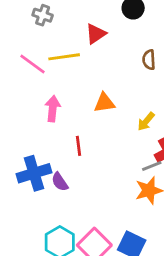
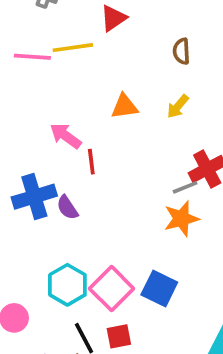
pink line: (33, 64) -> (32, 57), turned -32
pink arrow: (53, 109) -> (66, 136), moved, turned -60
yellow arrow: (146, 121) -> (178, 106), moved

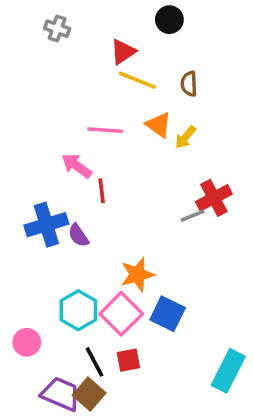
yellow line: (73, 48) -> (137, 80), moved, turned 30
pink line: (32, 57) -> (105, 130), moved
orange triangle: (124, 106) -> (159, 125), moved, turned 44
orange star: (181, 219) -> (137, 275), moved

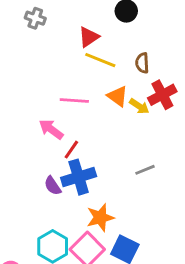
yellow arrow: (185, 137) -> (139, 106), turned -96
red line: (102, 191) -> (71, 150), turned 42
red cross: (214, 198) -> (162, 95), moved
blue cross: (46, 225) -> (79, 177), moved

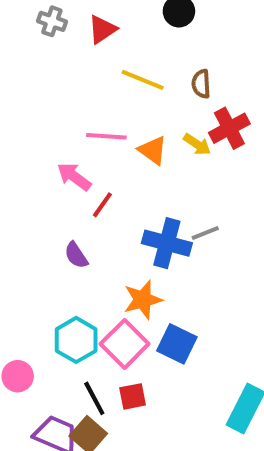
red triangle: (89, 37) -> (102, 29), moved
orange triangle: (118, 96) -> (153, 150), moved
blue cross: (79, 177) -> (167, 243), moved, turned 32

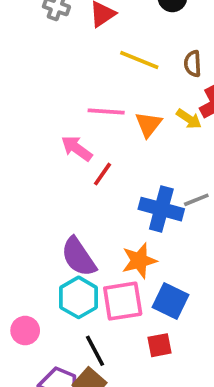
orange triangle: (153, 150) -> (148, 124), turned 32
purple semicircle: (76, 255) -> (79, 257), moved, size x1.6
pink square: (125, 344) -> (123, 301), turned 36
red square: (133, 396) -> (159, 345), moved

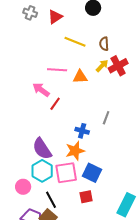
yellow arrow: (189, 119) -> (102, 66), moved, turned -80
orange triangle: (148, 124) -> (80, 77), turned 49
gray line: (196, 200) -> (106, 118), turned -48
blue cross: (161, 209) -> (82, 131), moved, size x0.6
pink circle: (25, 331) -> (23, 187), moved

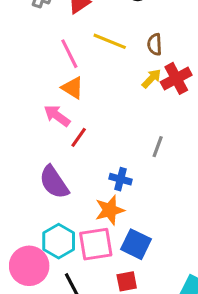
pink line: (57, 70) -> (69, 54), moved, turned 60
orange triangle: (80, 77) -> (72, 88), moved, turned 35
gray line: (106, 118) -> (158, 147), moved
purple semicircle: (42, 149) -> (54, 182), moved
pink circle: (23, 187) -> (29, 266), size x1.6

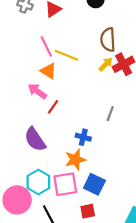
yellow line: (110, 41) -> (66, 55), moved
brown semicircle: (155, 44) -> (108, 40), size x1.5

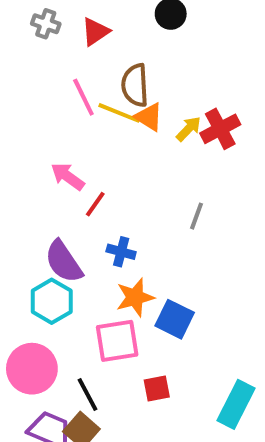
brown semicircle: (108, 40) -> (135, 85), moved
orange triangle: (48, 71) -> (149, 117), moved
blue cross: (83, 137) -> (121, 252), moved
cyan hexagon: (38, 182) -> (52, 301), moved
blue square: (94, 184) -> (175, 319), moved

